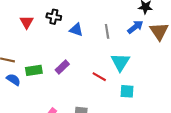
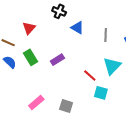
red triangle: (27, 22) -> (29, 28), moved
green rectangle: (34, 70) -> (31, 57), turned 56
cyan square: (127, 91) -> (101, 93), moved

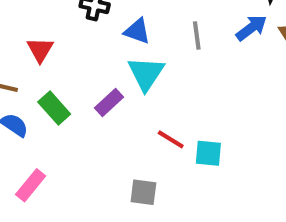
cyan triangle: (112, 66) -> (146, 74), moved
red line: (90, 75) -> (171, 139), moved
pink rectangle: (36, 102) -> (31, 185), moved

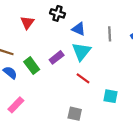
red triangle: (40, 50) -> (27, 22), moved
purple rectangle: (109, 102) -> (57, 57), moved
red line: (171, 139) -> (83, 78), moved

